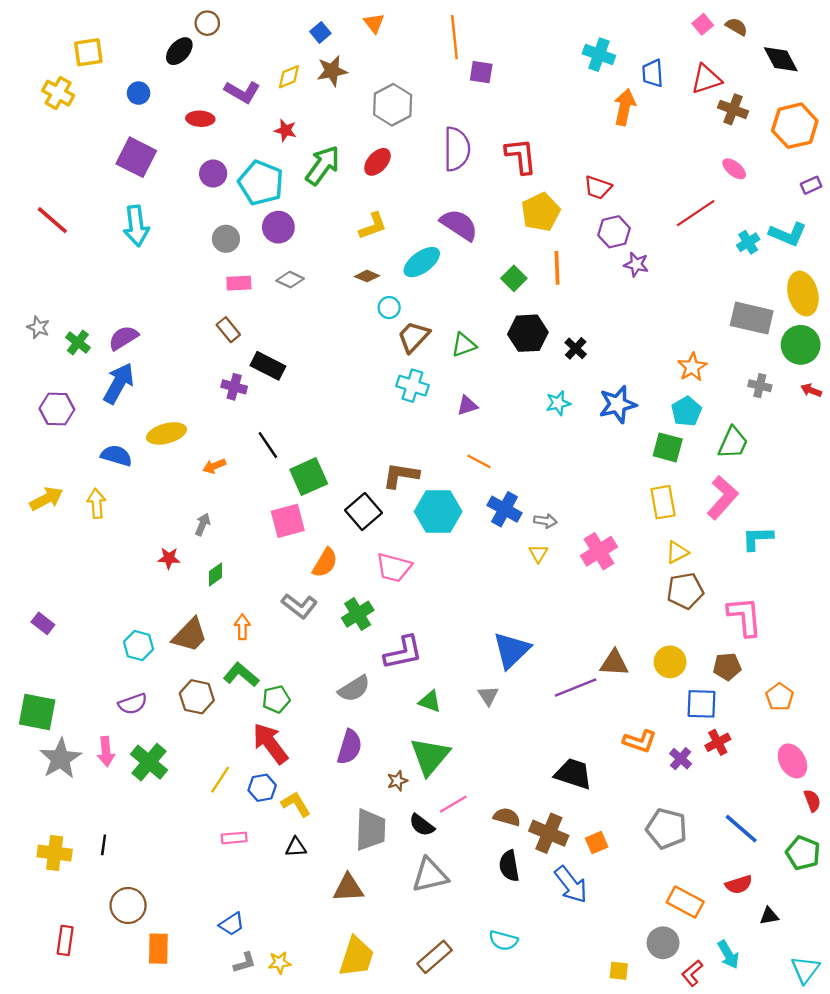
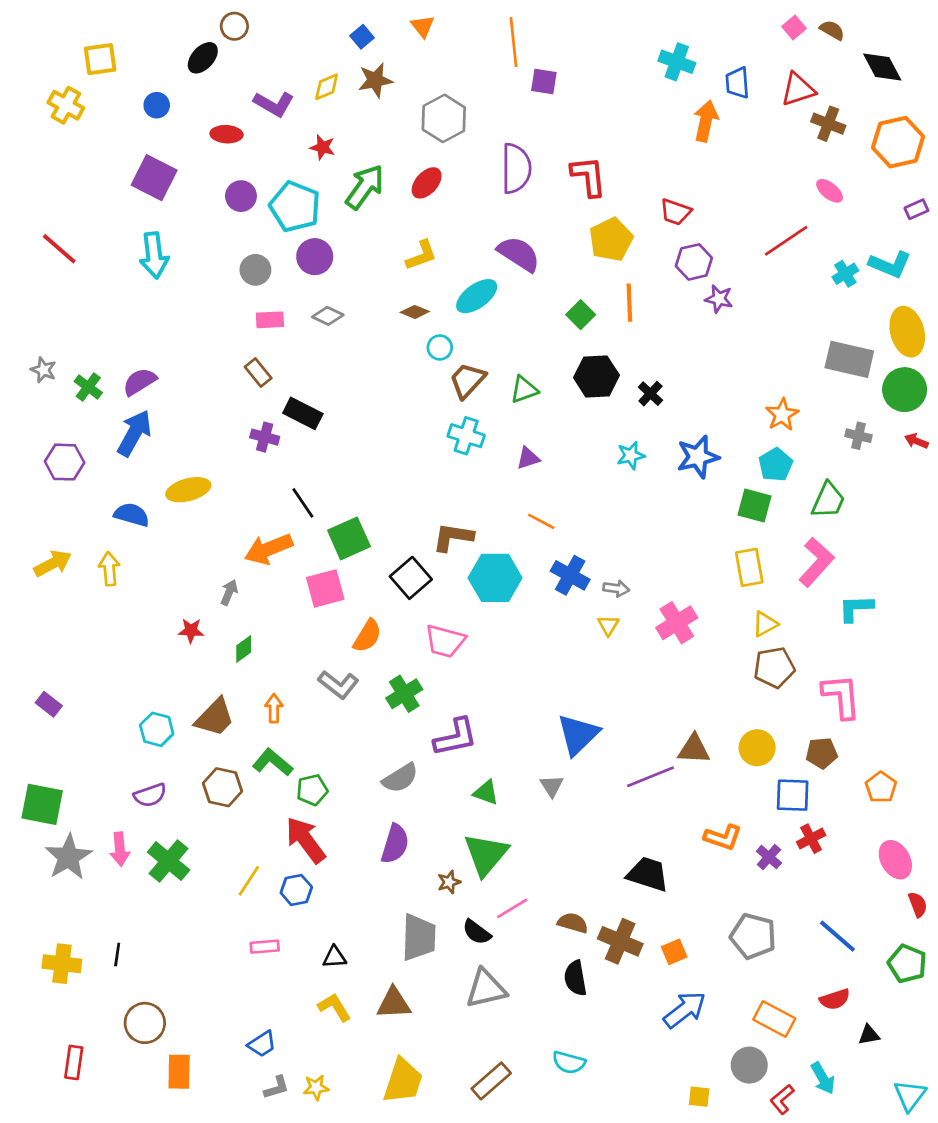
orange arrow: (214, 466) -> (269, 549), moved, size x1.8
yellow L-shape: (296, 804) -> (334, 1007), moved
blue arrow: (571, 885) -> (685, 1010), moved, turned -90

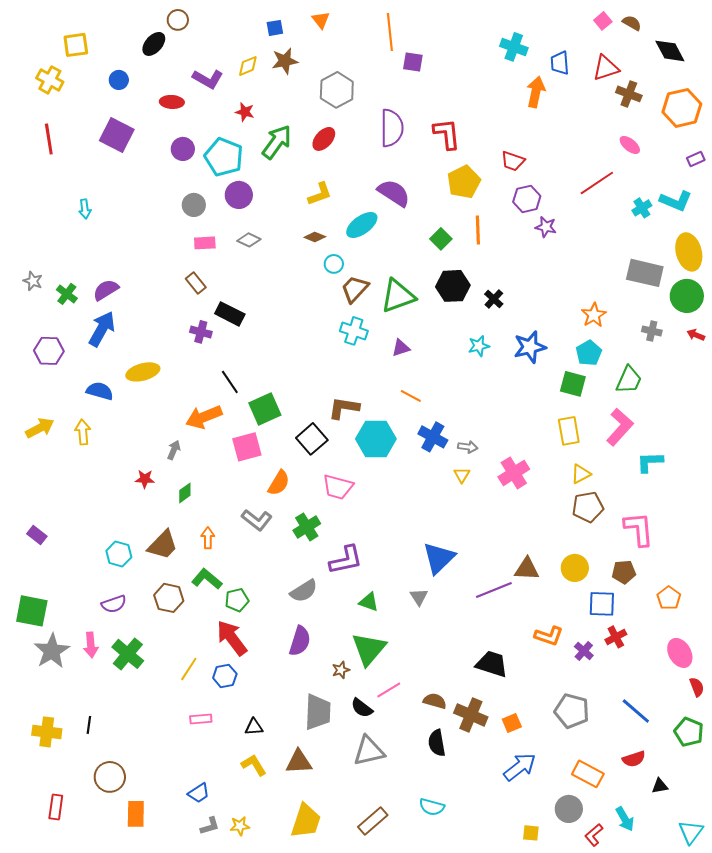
blue square: (362, 37) -> (275, 28), turned 30
red line: (59, 249) -> (49, 139), moved, turned 40
cyan arrow: (154, 255) -> (85, 209), moved, size x0.6
green triangle: (524, 390) -> (398, 296), size x1.6

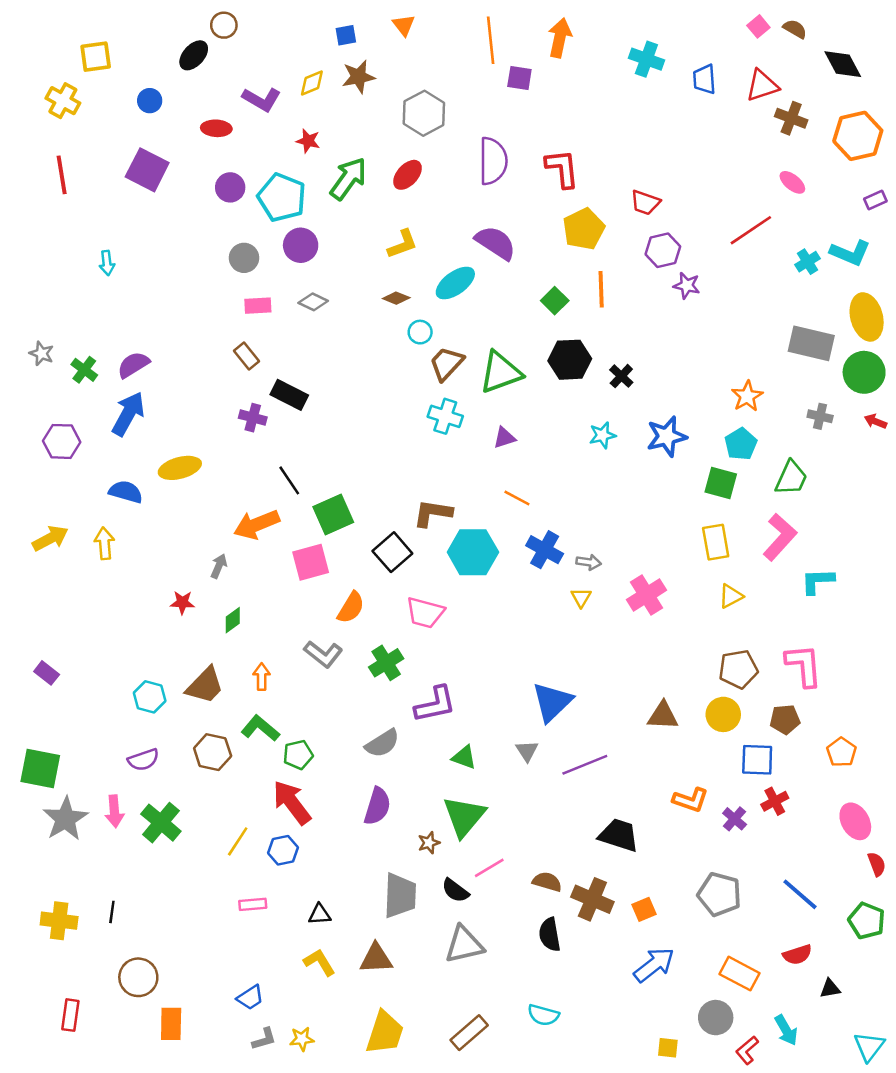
orange arrow: (536, 92) -> (560, 38), moved
brown pentagon: (588, 507) -> (738, 669), moved
purple line: (494, 590) -> (585, 765), moved

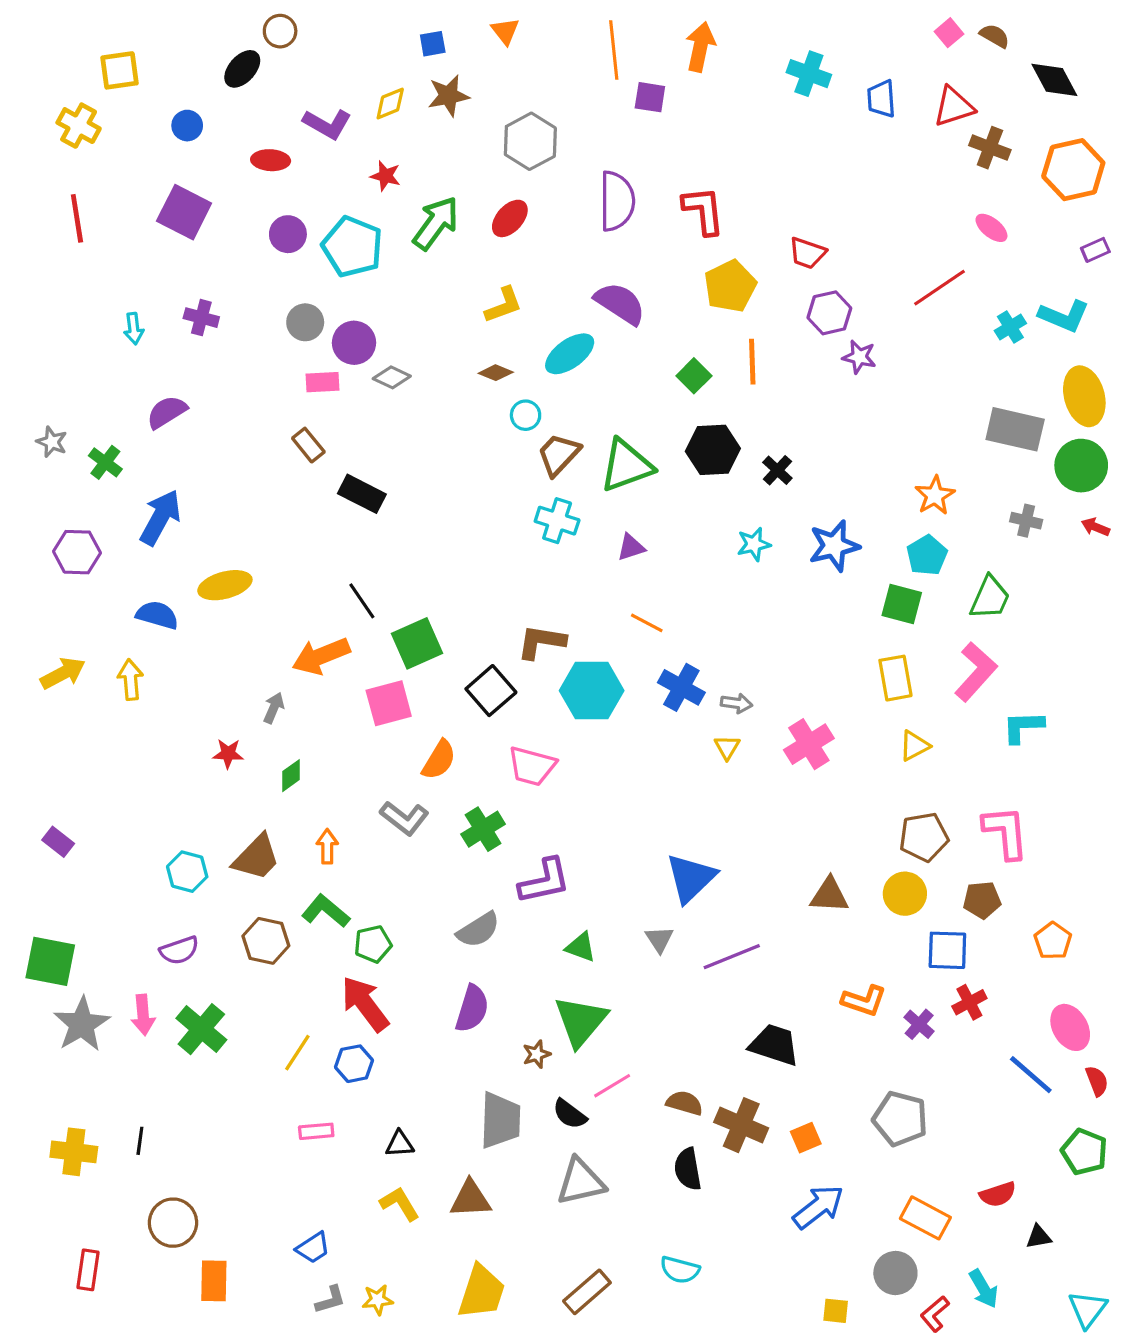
purple circle: (301, 245) -> (354, 343), moved
purple semicircle: (133, 365) -> (167, 412), moved
purple cross: (253, 418) -> (201, 318), moved
blue line: (800, 894) -> (1031, 1075), moved

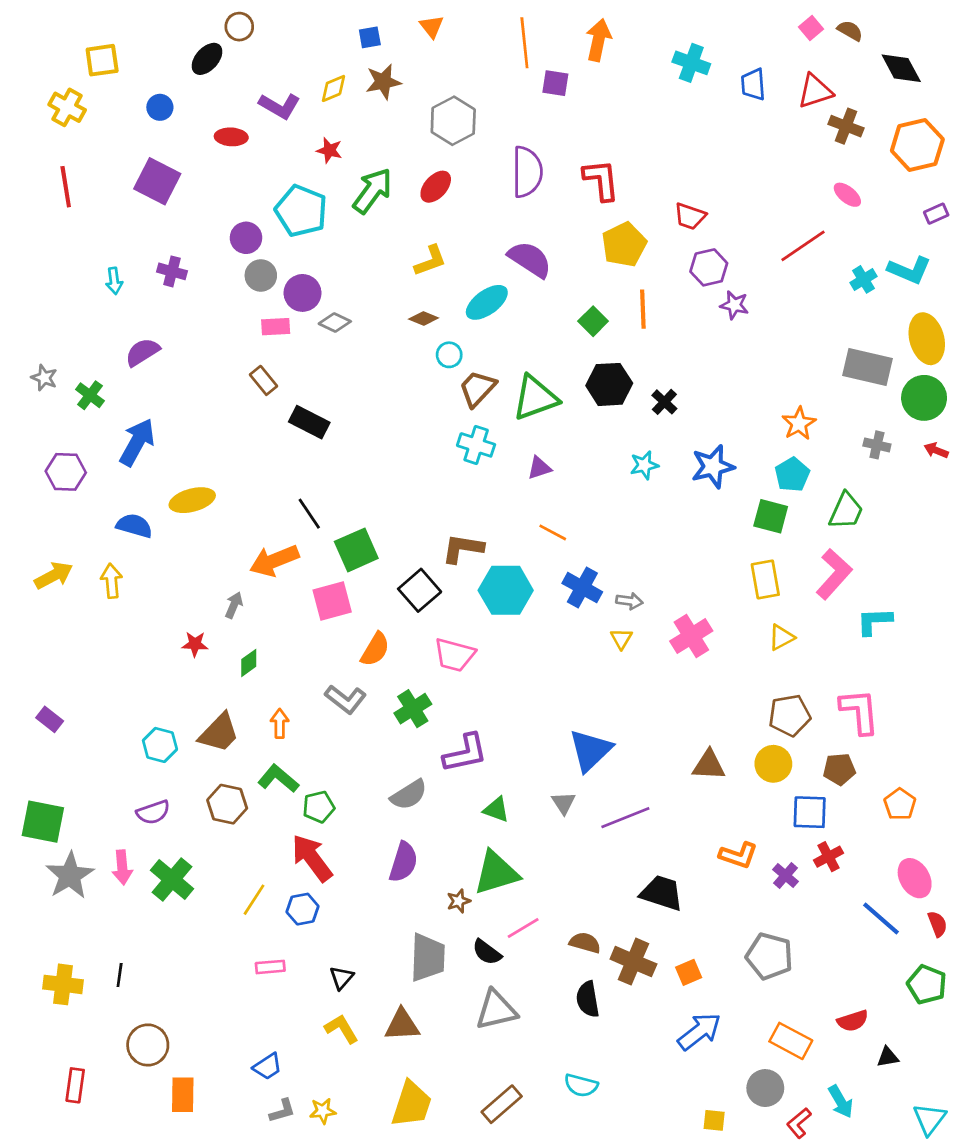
purple circle: (288, 234) -> (246, 238), moved
green triangle: (581, 1021) -> (496, 873), turned 33
black triangle: (400, 1144) -> (342, 978), turned -45

